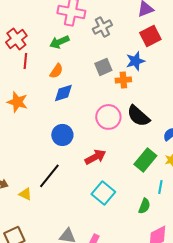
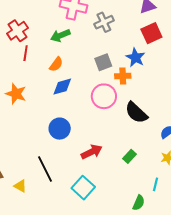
blue star: (135, 61) -> (135, 58), turned -30
pink circle: (108, 117) -> (104, 96), moved
green rectangle: (145, 160) -> (130, 156), moved, size x0.6
black line: (49, 176) -> (45, 169), turned -68
cyan square: (103, 193) -> (83, 188), moved

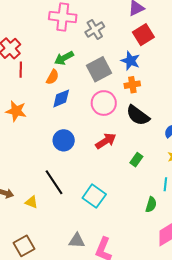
green arrow: (60, 35) -> (64, 58), moved
gray square: (103, 62) -> (99, 69), size x1.4
orange cross: (123, 76) -> (132, 85), moved
red arrow: (92, 152) -> (106, 141), moved

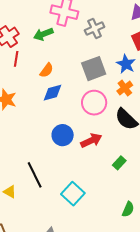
green arrow: (64, 58) -> (43, 34), moved
orange cross: (132, 85) -> (125, 88), turned -35
blue circle: (64, 140) -> (63, 135), moved

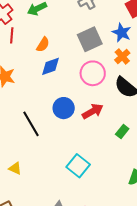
black line: (35, 175) -> (31, 124), moved

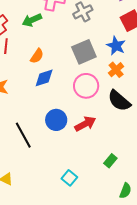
green rectangle: (122, 132) -> (110, 161), moved
cyan square: (78, 166) -> (69, 178), size x0.7

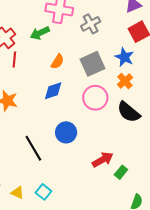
orange semicircle: (37, 56) -> (57, 62), moved
red arrow: (85, 124) -> (103, 160), moved
cyan square: (69, 178) -> (43, 192), moved

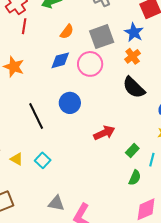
pink circle: (95, 98) -> (90, 64), moved
green rectangle: (121, 172) -> (132, 150), moved

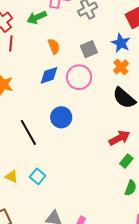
orange semicircle: (67, 32) -> (54, 46), turned -56
gray square: (102, 37) -> (89, 49), size x0.7
red arrow: (104, 133) -> (119, 138), moved

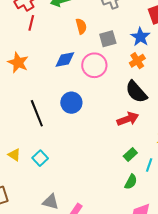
orange semicircle: (54, 46) -> (81, 26), moved
red arrow: (119, 138) -> (128, 119), moved

